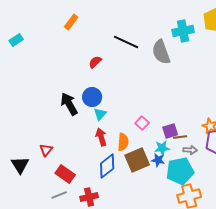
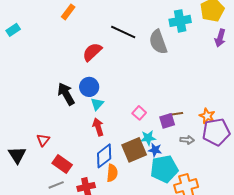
red semicircle: (95, 62) -> (92, 52), size x1.5
brown line: (180, 137) -> (176, 114), moved
orange semicircle: (123, 142) -> (112, 173), moved
cyan star: (162, 148) -> (148, 138), moved
cyan pentagon: (180, 171) -> (164, 169), moved

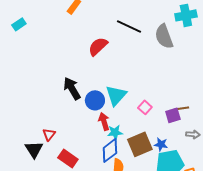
blue circle: (89, 87) -> (95, 100), moved
cyan triangle: (97, 104) -> (116, 95), moved, size x1.6
cyan star: (148, 138) -> (115, 132), moved
black triangle: (17, 155) -> (34, 149), moved

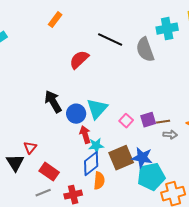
purple square: (173, 115) -> (148, 120), moved
gray arrow: (193, 134) -> (170, 135), moved
blue star: (161, 144) -> (142, 158), size x1.5

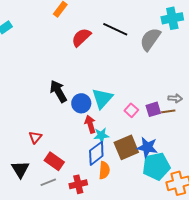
gray semicircle: (145, 50) -> (150, 39), turned 55
red semicircle: (79, 60) -> (81, 37), moved
gray arrow: (170, 135) -> (175, 98), moved
black triangle: (15, 163) -> (20, 169), moved

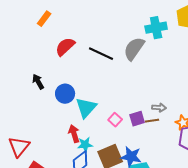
black line: (115, 29) -> (101, 54), moved
black arrow: (58, 91) -> (38, 82), moved, size x0.7
blue circle: (81, 103) -> (65, 94), moved
red triangle: (35, 137) -> (19, 147), size x1.6

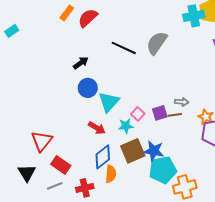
cyan cross: (156, 28) -> (194, 16), moved
red semicircle: (65, 47) -> (88, 18), moved
black arrow: (38, 82) -> (81, 63), moved, turned 84
red arrow: (74, 134) -> (97, 128), turned 138
cyan star: (85, 145) -> (126, 126), moved

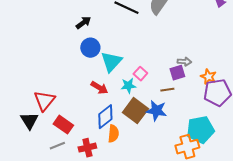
purple square: (160, 113) -> (177, 73), moved
brown line: (175, 115) -> (167, 90), moved
brown square: (133, 151) -> (135, 111), turned -30
cyan pentagon: (163, 170) -> (200, 130), moved
black triangle: (27, 173) -> (29, 121), moved

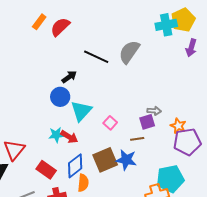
black arrow: (83, 23) -> (69, 77), moved
cyan star: (128, 86) -> (56, 135), moved
brown square: (135, 111) -> (105, 160), turned 30
red rectangle: (63, 125) -> (46, 170), moved

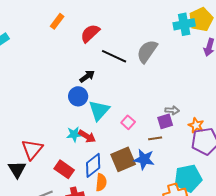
red semicircle: (60, 27) -> (90, 33), moved

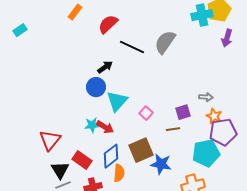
gray arrow: (172, 110) -> (206, 97), moved
blue star: (144, 159) -> (161, 164), moved
black triangle: (17, 169) -> (60, 170), moved
cyan pentagon: (188, 178) -> (206, 153), moved

